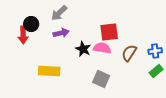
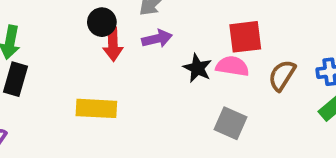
red arrow: (23, 35) -> (113, 44), moved
yellow rectangle: (49, 71) -> (96, 108), moved

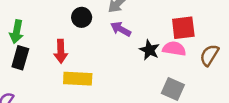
purple arrow: (157, 39) -> (121, 29), turned -138
red arrow: (113, 44) -> (61, 51), moved

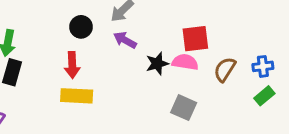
black star: (149, 50) -> (157, 64), turned 30
red arrow: (61, 51) -> (72, 65), moved

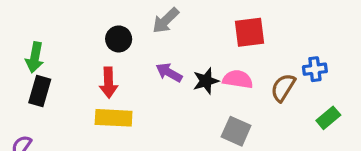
red square: (195, 39) -> (249, 32), moved
purple arrow: (125, 40) -> (169, 73), moved
blue cross: (263, 66) -> (315, 69), moved

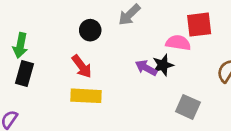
purple arrow: (169, 73) -> (146, 68), moved
pink semicircle: (238, 79) -> (178, 43), moved
red arrow: (109, 83) -> (82, 66), turned -35

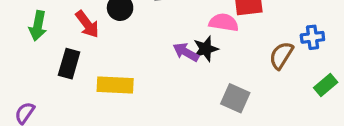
red arrow: (82, 66) -> (87, 24), moved
black rectangle: (25, 73) -> (69, 64), moved

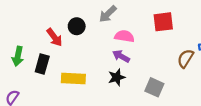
pink semicircle: (224, 23) -> (124, 36), moved
green arrow: (38, 26) -> (18, 56), moved
black star: (206, 49) -> (117, 77), moved

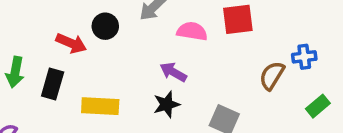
pink semicircle: (124, 36) -> (192, 31), moved
red arrow: (54, 37) -> (71, 43), turned -30

